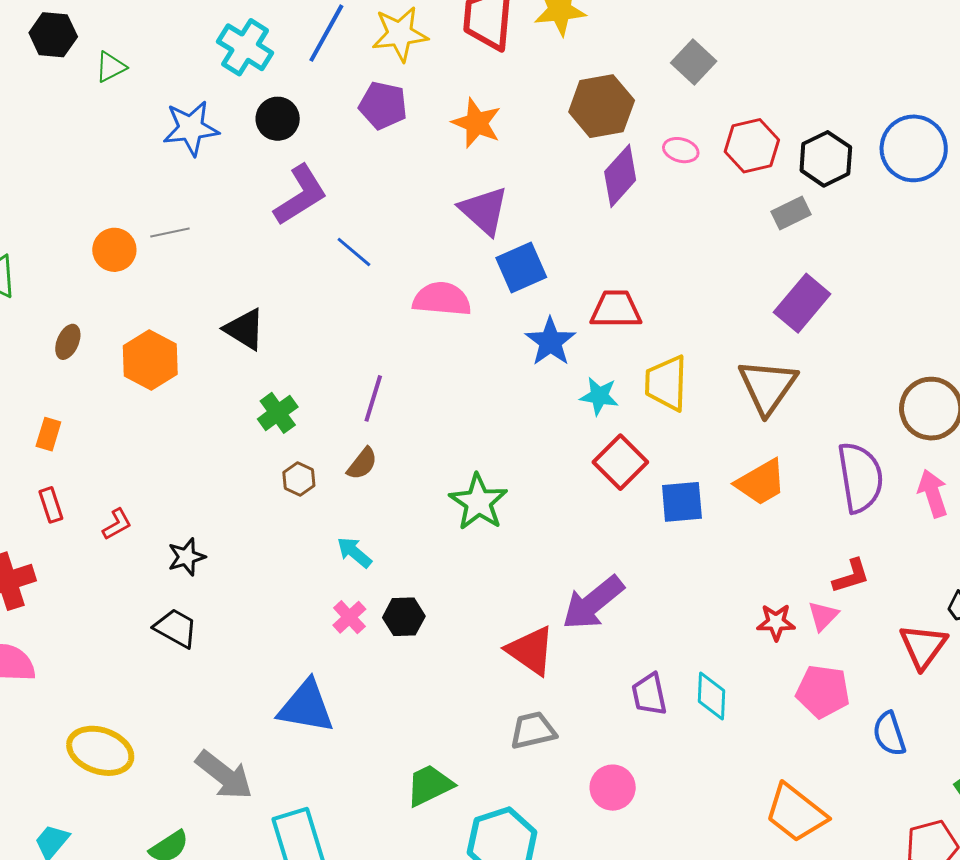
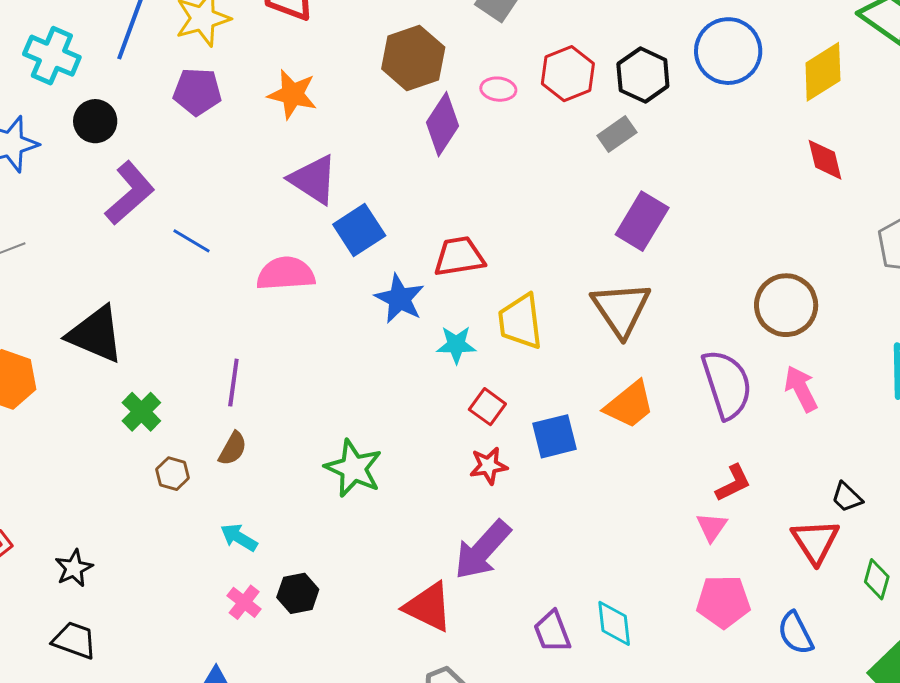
black triangle: (245, 329) -> (96, 334), size x1.4
red square: (620, 462) -> (487, 407), size x0.7
red star: (776, 622) -> (488, 466), moved

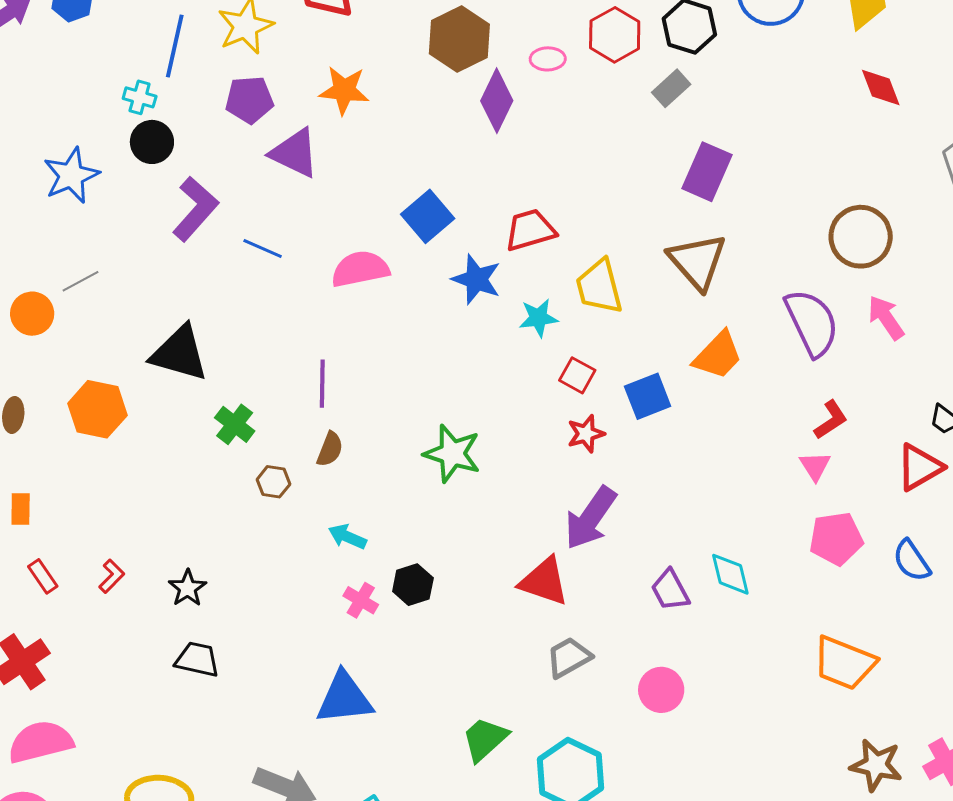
cyan cross: (52, 56) -> (140, 97), moved, size x0.6
purple triangle: (313, 180) -> (295, 153), moved
red triangle: (815, 541) -> (920, 467), turned 40

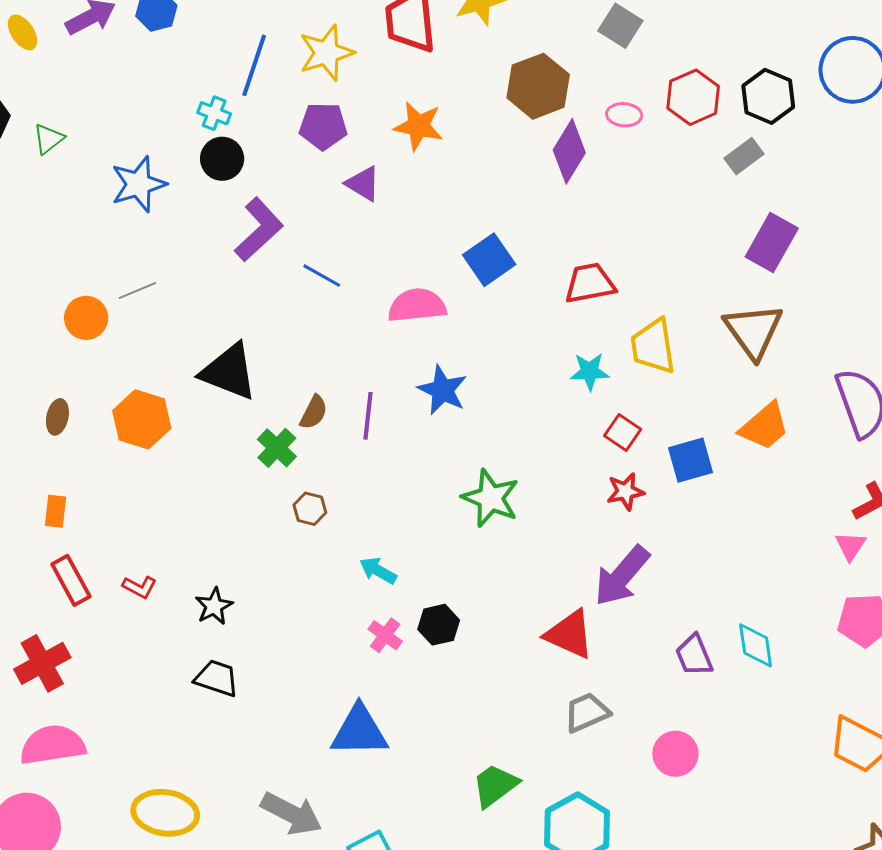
purple triangle: (295, 153) -> (363, 184), size x0.7
blue star: (476, 279) -> (442, 390), moved
brown semicircle: (330, 449) -> (314, 412), moved
red rectangle: (43, 576) -> (71, 580), size x1.4
red L-shape: (112, 576) -> (140, 587), turned 68

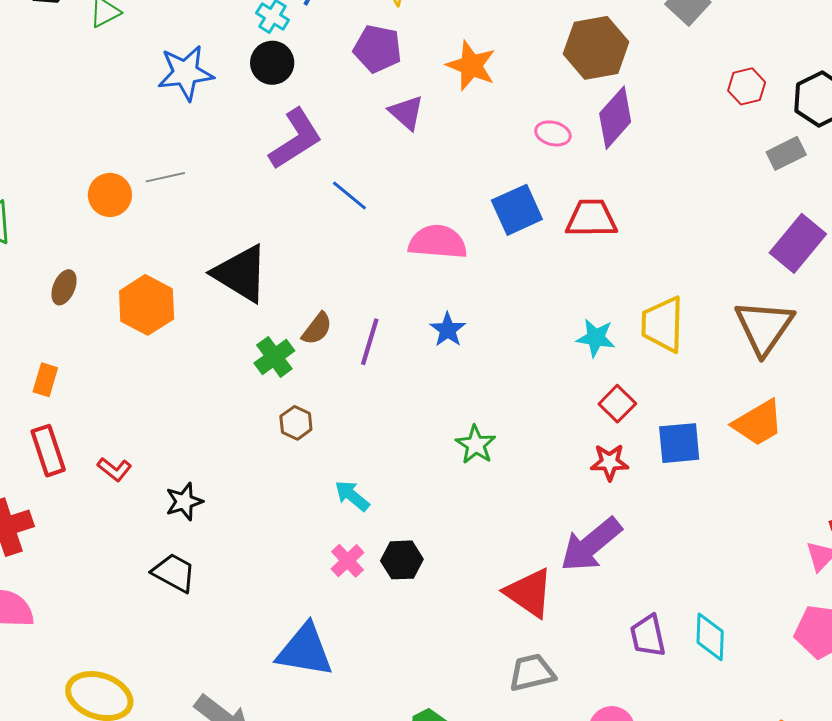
red hexagon: (693, 97) -> (747, 86), size x0.7
pink ellipse: (624, 115) -> (553, 133), moved
red trapezoid: (590, 283) -> (591, 218), moved
blue star: (442, 390) -> (448, 330), size x0.7
green star: (491, 498) -> (476, 445), size x0.7

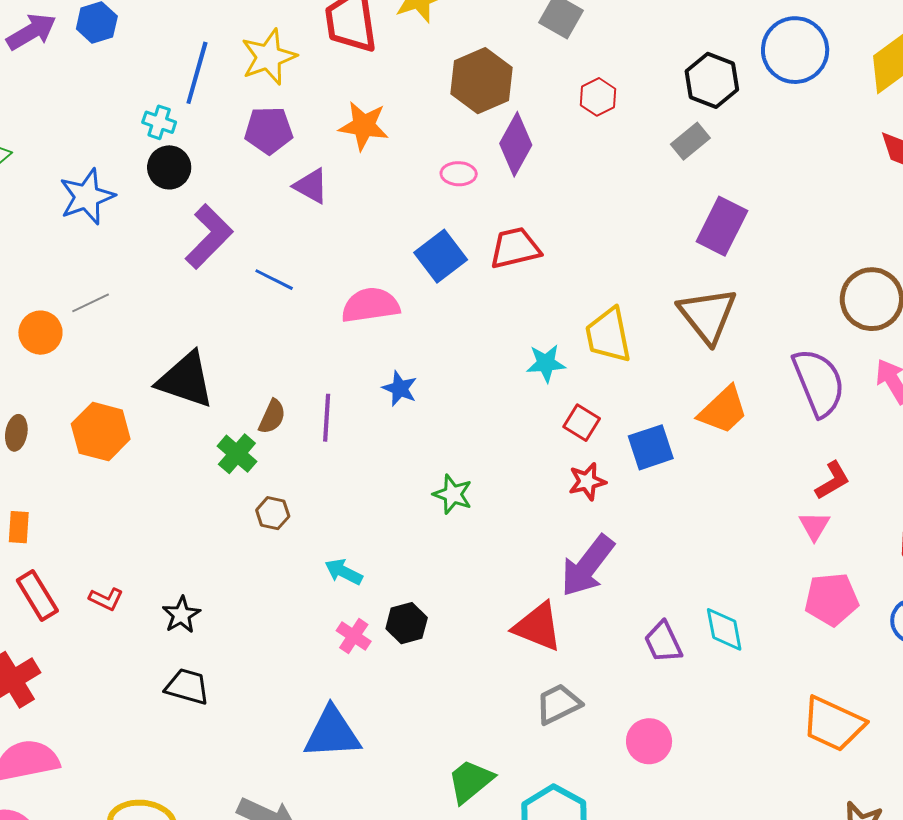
red hexagon: (747, 86) -> (598, 97), moved

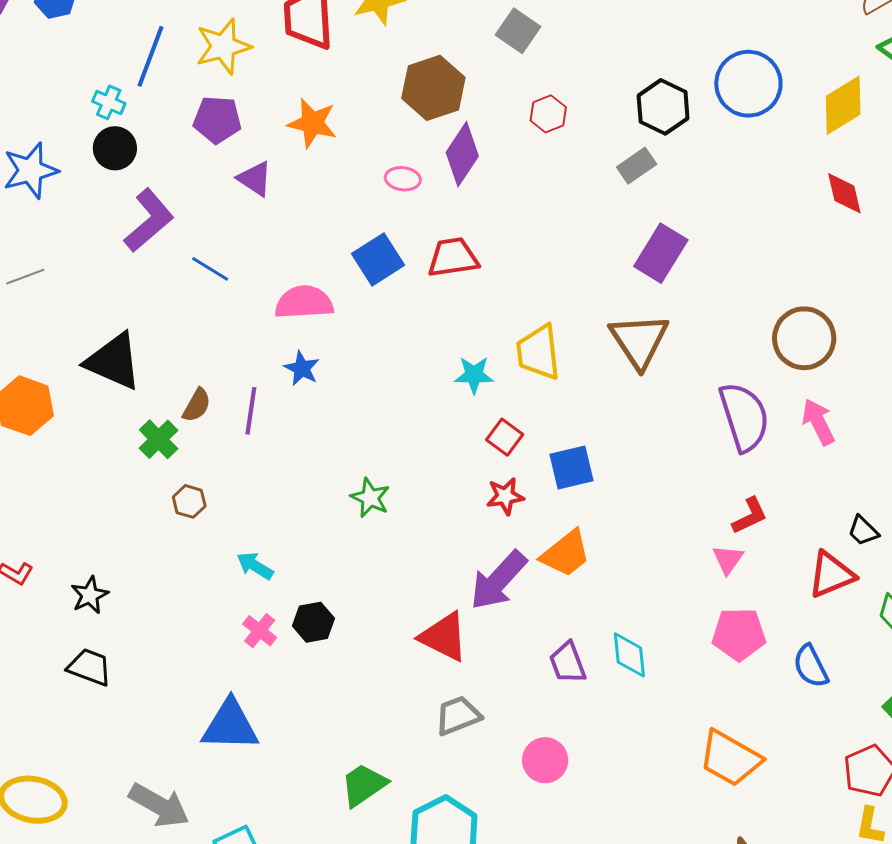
blue star: (400, 388) -> (302, 368), moved
orange trapezoid: (723, 410) -> (566, 554), moved

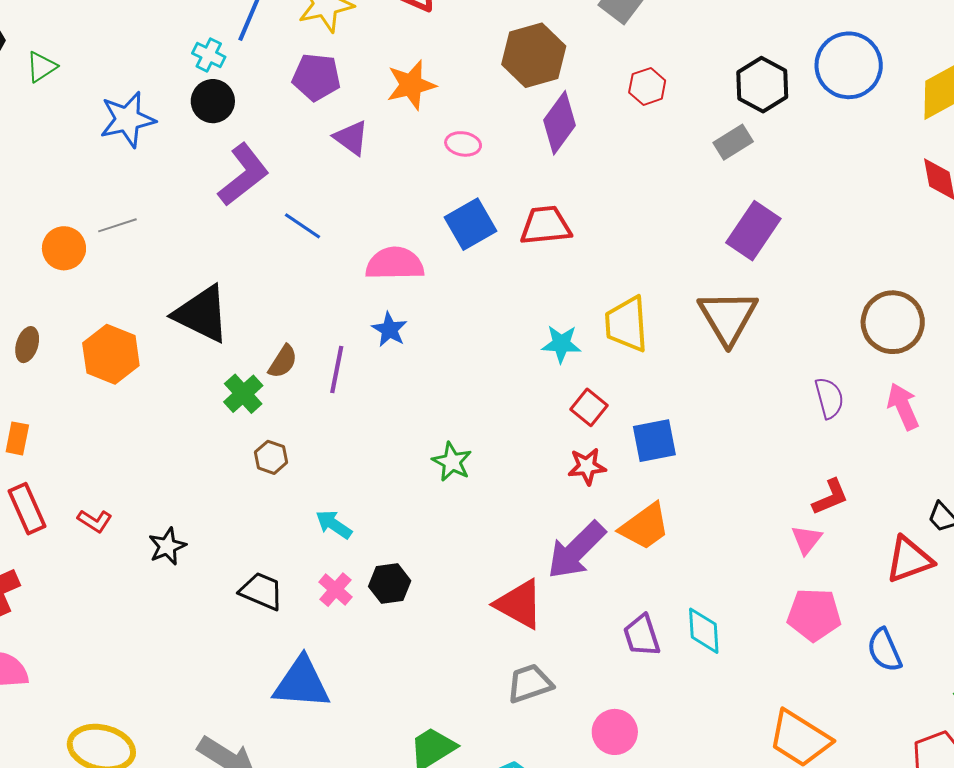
orange star: (312, 123) -> (411, 85), turned -30
pink ellipse: (403, 179) -> (463, 144), moved
purple semicircle: (744, 417) -> (829, 398), size x0.6
black trapezoid: (90, 667) -> (261, 591), moved

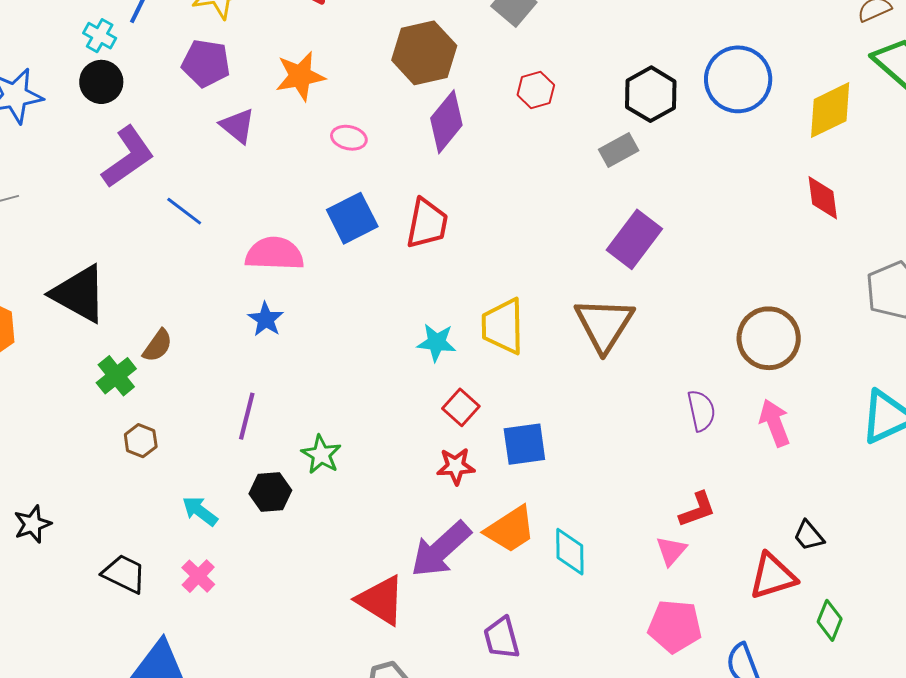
red trapezoid: (546, 226) -> (427, 224), turned 104
purple line: (337, 370) -> (247, 416), moved
black hexagon: (390, 584) -> (270, 492), moved
cyan diamond: (704, 631) -> (570, 552), moved

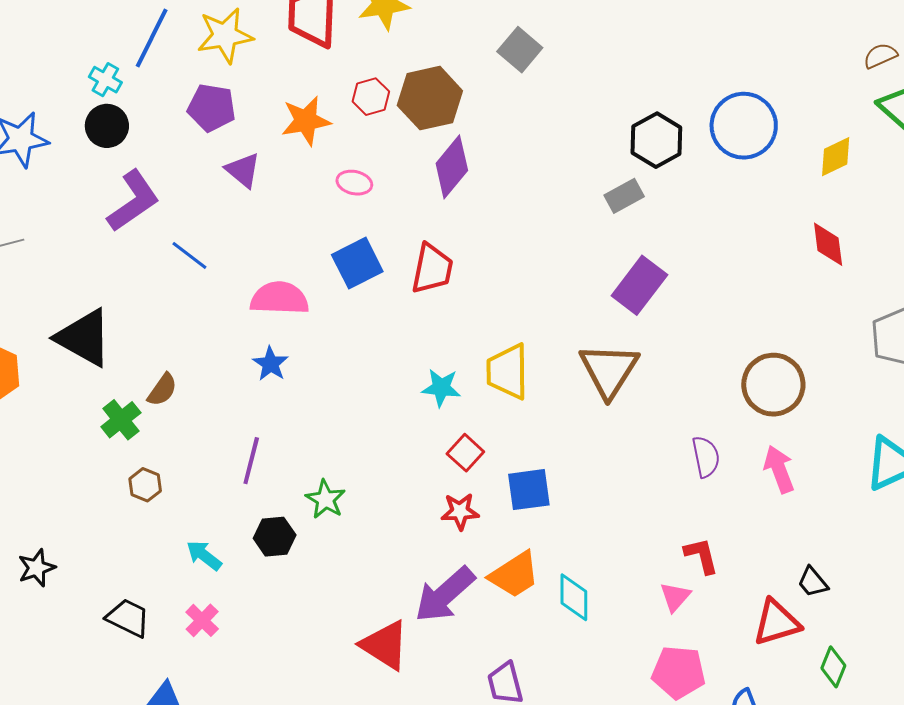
red hexagon: (536, 90) -> (371, 97), moved
yellow diamond: (830, 110) -> (836, 157), size x0.7
red L-shape: (697, 510) -> (701, 556), turned -84

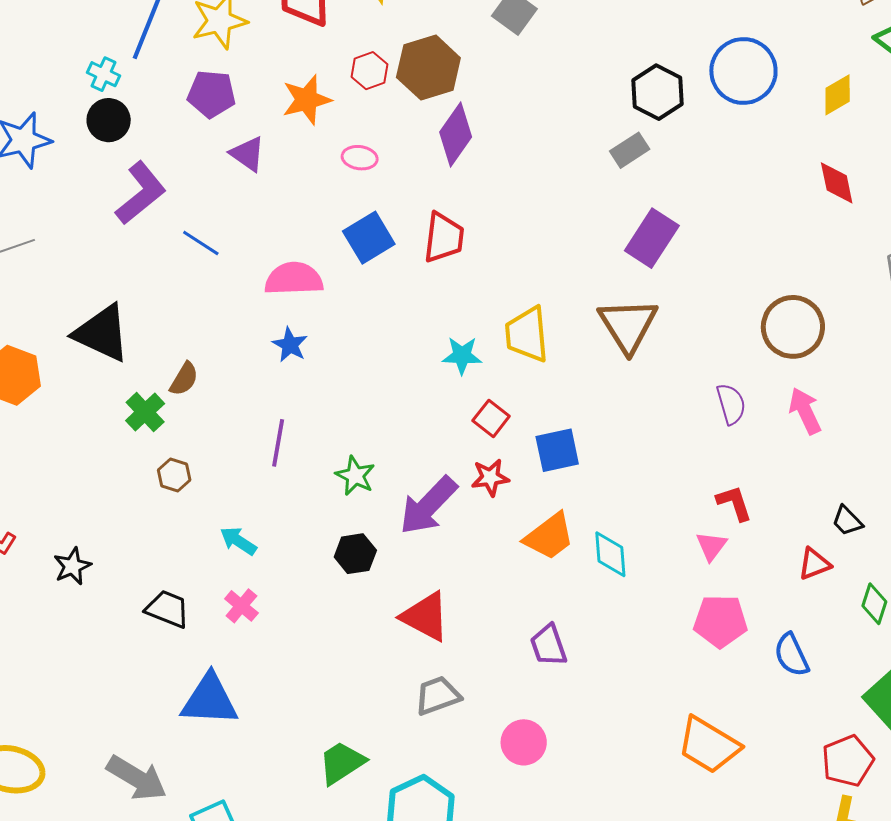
black hexagon: (275, 537) -> (355, 554), moved
purple arrow: (445, 595) -> (428, 506), moved
red triangle: (777, 622) -> (814, 564), size x0.7

